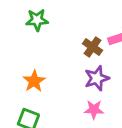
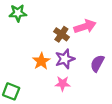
orange star: (34, 81) -> (41, 61), moved

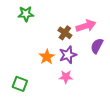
purple semicircle: (97, 63) -> (97, 46), moved

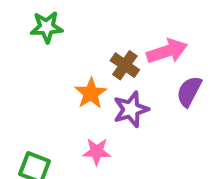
orange star: (47, 57) -> (91, 93), moved
pink star: (66, 77) -> (97, 152), moved

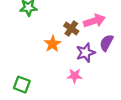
purple star: (131, 109) -> (86, 53), moved
pink star: (97, 152) -> (75, 76), moved

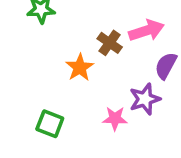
purple star: (86, 53) -> (145, 99), moved
green square: (22, 85) -> (50, 124), moved

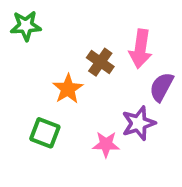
pink arrow: (147, 31) -> (140, 49), turned 116
green square: (50, 124) -> (45, 133), moved

